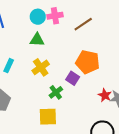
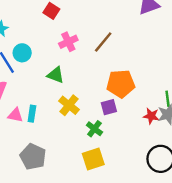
cyan circle: (38, 17) -> (22, 53), moved
green triangle: (37, 40) -> (56, 75), turned 35
purple square: (73, 78) -> (109, 107), turned -32

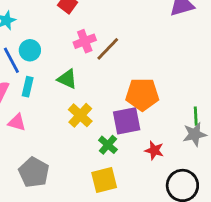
brown line: (103, 42) -> (108, 49), moved
purple square: (109, 107) -> (127, 121), size x1.5
cyan rectangle: (32, 114) -> (28, 87), moved
red star: (151, 116) -> (154, 150), moved

